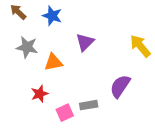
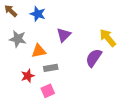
purple semicircle: (120, 86) -> (94, 58), moved
gray rectangle: (89, 105) -> (51, 68), moved

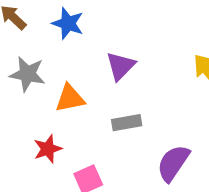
purple semicircle: (94, 58) -> (173, 163), moved
gray rectangle: (51, 68) -> (127, 123), moved

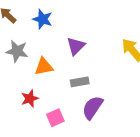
purple semicircle: (173, 163) -> (92, 107), moved

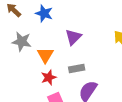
orange triangle: (44, 67) -> (45, 55), turned -48
red star: (30, 99) -> (49, 77), moved

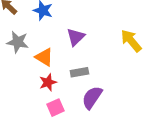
orange triangle: (45, 55) -> (44, 57), turned -30

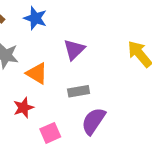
red star: (48, 82) -> (23, 108), moved

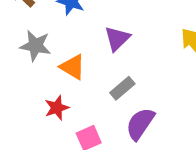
gray rectangle: (79, 91) -> (122, 88), turned -30

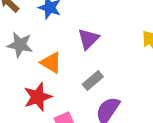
red star: (57, 108) -> (38, 97), size x1.4

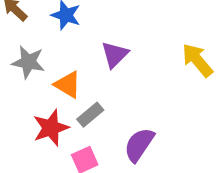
gray rectangle: (93, 81) -> (90, 115), moved

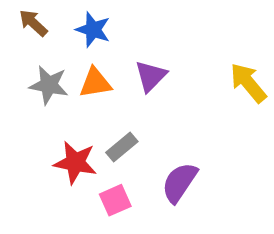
orange triangle: (68, 85) -> (95, 83), moved, turned -40
red star: (51, 128) -> (75, 163), turned 30

